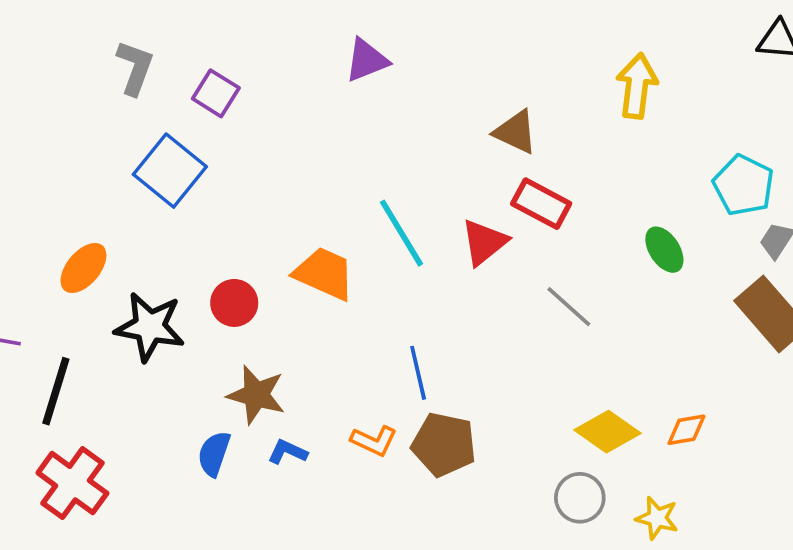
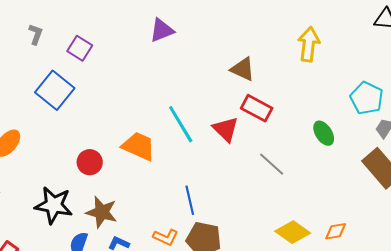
gray L-shape: (135, 68) -> (36, 34), size x0.7
red triangle: (484, 242) -> (226, 129), turned -36
black star: (150, 327) -> (54, 205), moved

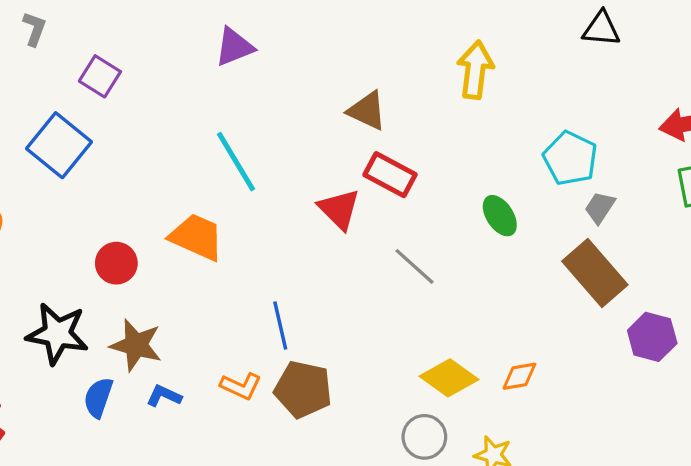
gray L-shape: (36, 34) -> (34, 29), moved
cyan line: (181, 124) -> (236, 162), moved

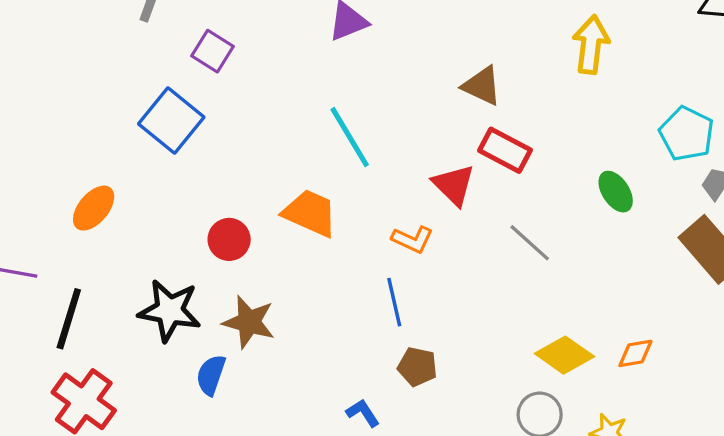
orange L-shape: (241, 386) -> (412, 239), moved
brown pentagon: (303, 389) -> (417, 367), size x0.7
blue L-shape: (164, 396) -> (363, 413), moved, turned 32

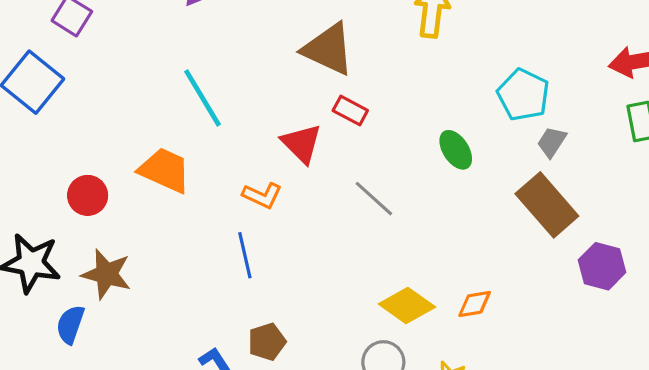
brown triangle: (482, 86) -> (328, 49), size x1.4
red rectangle: (505, 150) -> (350, 110), size x0.7
brown pentagon: (417, 367) -> (267, 342), moved, turned -30

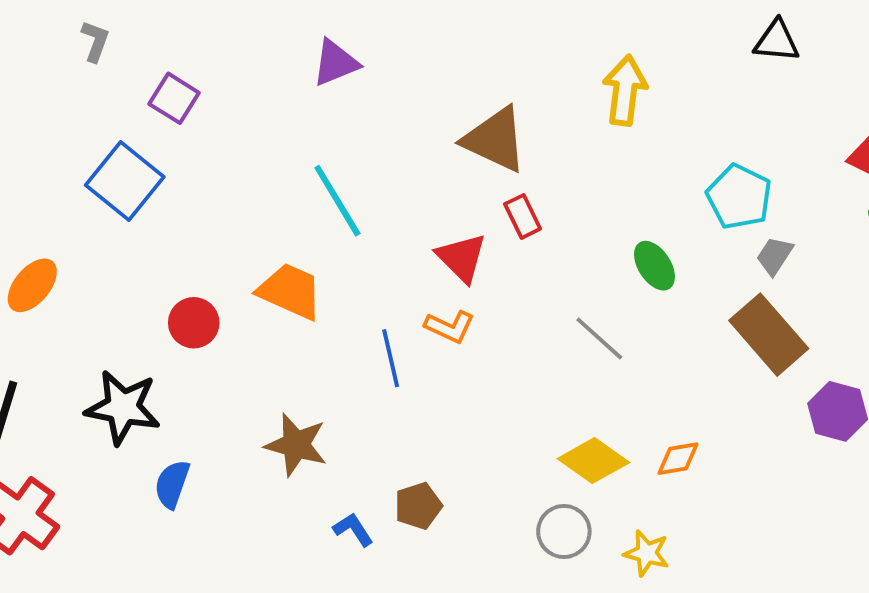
red rectangle: (350, 110) -> (523, 216), turned 36
orange L-shape: (262, 195) -> (450, 327), moved
gray line: (374, 199) -> (599, 339), moved
blue line: (245, 255) -> (391, 358), moved
brown star: (106, 274) -> (296, 445), moved

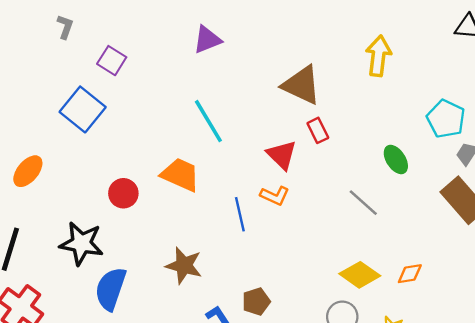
blue semicircle: (172, 484) -> (111, 289), size x1.5

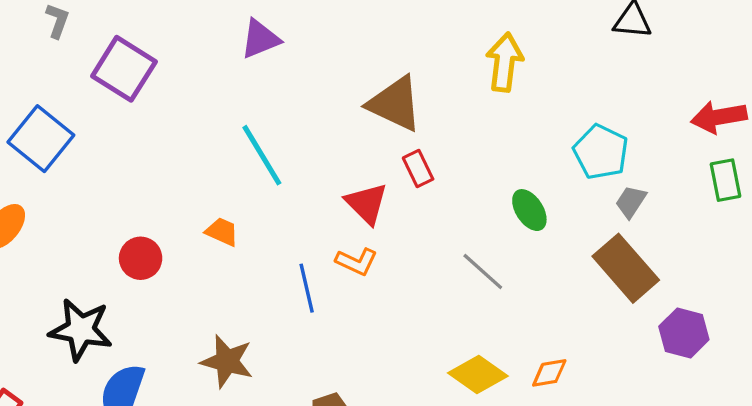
purple square: (112, 61) -> (124, 69), size x1.5
blue square: (83, 109) -> (41, 139), moved
orange trapezoid: (180, 175) -> (222, 232), size x0.6

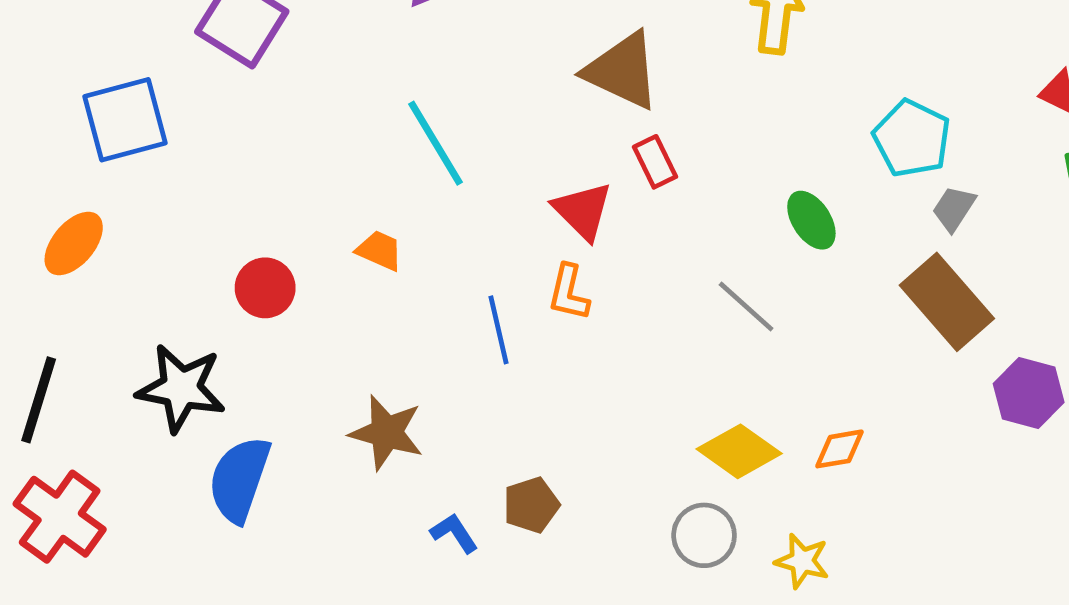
blue square: (41, 139) -> (125, 120), turned 36
orange L-shape: (357, 262) -> (569, 293), turned 78

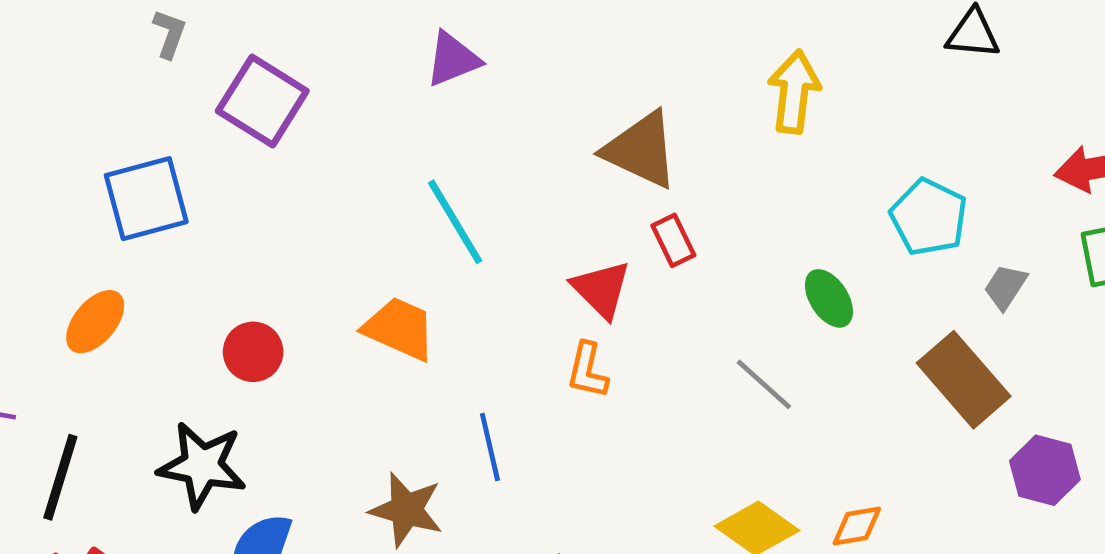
gray trapezoid: (954, 208) -> (1005, 287), moved
orange trapezoid: (380, 251) -> (399, 329), size x1.6
red circle: (265, 288) -> (253, 352), moved
blue line: (499, 330) -> (490, 447), moved

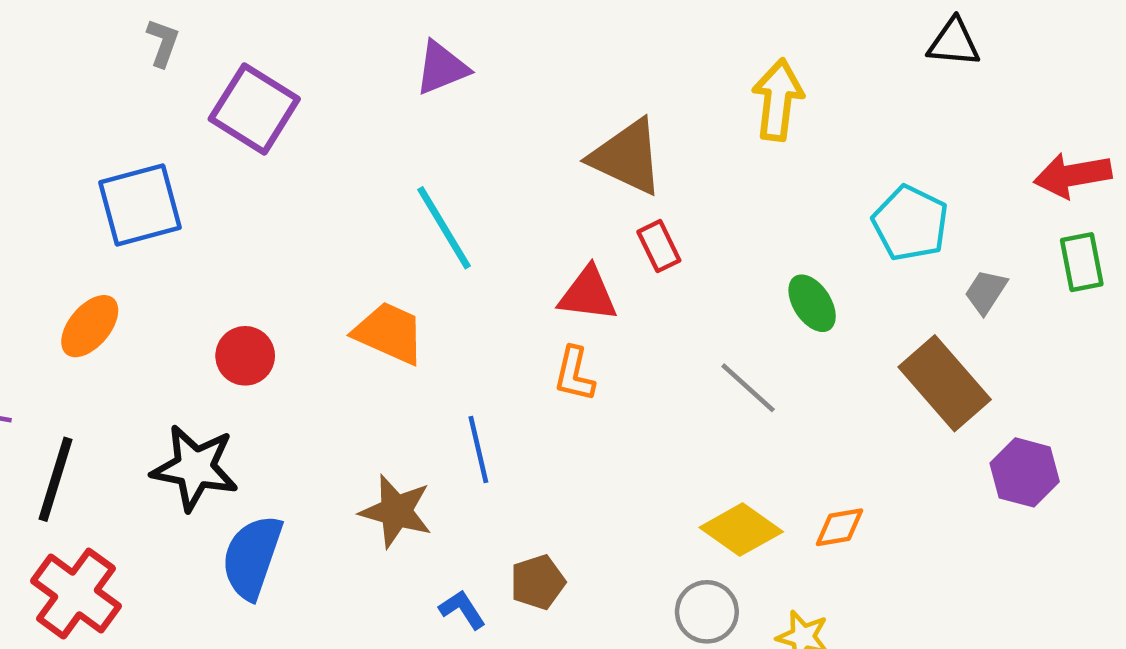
red triangle: (601, 289) -> (588, 294), turned -38

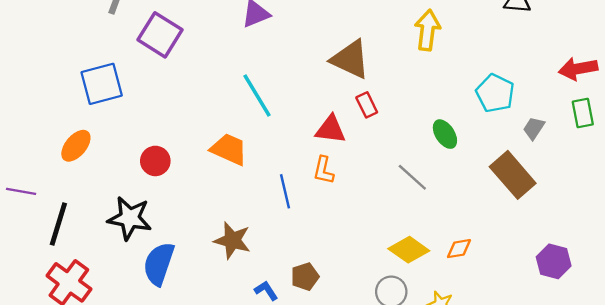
blue line: (478, 450) -> (285, 191), moved
purple hexagon: (1025, 472) -> (554, 261), moved

